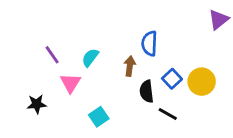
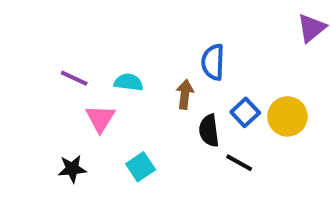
purple line: (52, 55) -> (74, 78), turned -30
cyan semicircle: (90, 58) -> (128, 82), turned 60
black star: (37, 104) -> (72, 169), moved

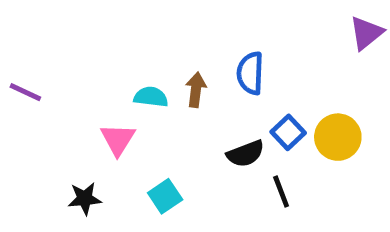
purple line: (74, 78) -> (25, 92), moved
brown arrow: (185, 94) -> (196, 90), moved
black semicircle: (209, 131) -> (246, 154), turned -104
black line: (239, 163) -> (281, 192), turned 40

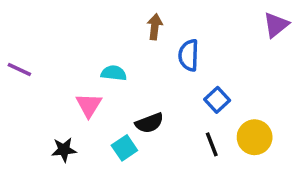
brown arrow: (196, 90) -> (155, 27), moved
yellow circle: (338, 137) -> (255, 137), moved
black semicircle: (246, 154) -> (149, 123), moved

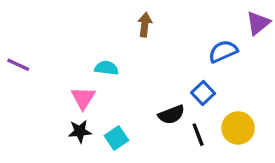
blue semicircle: (189, 55) -> (223, 51), moved, turned 64
black semicircle: (149, 123) -> (171, 115), moved
black star: (64, 150) -> (80, 131), moved

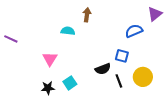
cyan semicircle: (106, 68) -> (68, 31), moved
blue square: (203, 93) -> (122, 56), turned -32
black star: (80, 131) -> (48, 88), moved

